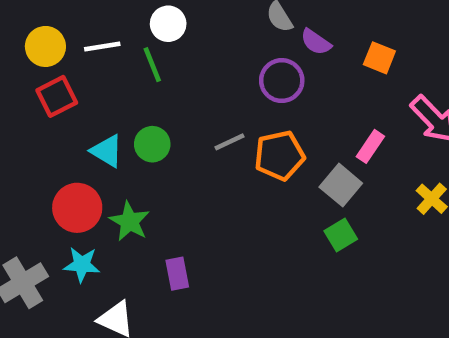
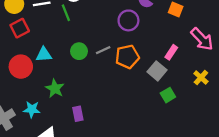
green circle: (152, 144) -> (79, 51), moved
cyan triangle: (107, 151) -> (44, 54), turned -35
red circle: (77, 208) -> (21, 67), moved
green square: (341, 235) -> (168, 95), moved

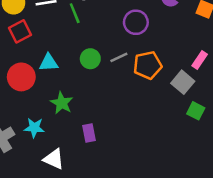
purple circle: (128, 20) -> (136, 22), moved
green square: (168, 95) -> (196, 111), turned -32

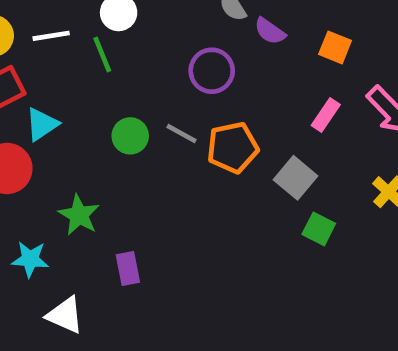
gray line: (119, 57) -> (181, 134), turned 54
pink rectangle: (200, 60) -> (326, 115), moved
cyan triangle: (49, 63) -> (42, 124), moved, turned -30

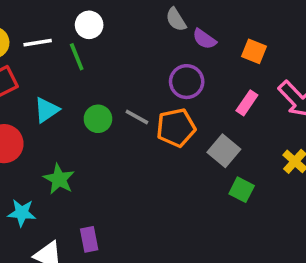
purple circle: (212, 71) -> (187, 82), moved
cyan triangle: (42, 124) -> (47, 110), moved
purple rectangle: (128, 269) -> (89, 239), moved

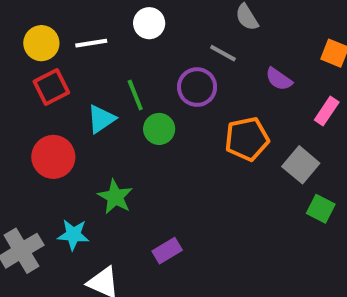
purple semicircle: (204, 39) -> (279, 79), moved
green line: (77, 57) -> (135, 95), moved
purple circle: (187, 82) -> (197, 87), moved
gray line: (137, 117) -> (223, 53), moved
purple rectangle: (89, 239) -> (167, 251), moved, turned 70

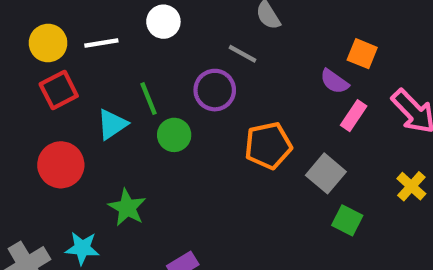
purple semicircle: (279, 79) -> (334, 81), moved

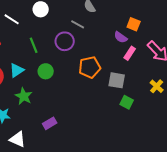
white line: (101, 43) -> (12, 19), turned 42
cyan triangle: (112, 124) -> (17, 70), moved
green circle: (174, 135) -> (46, 71), moved
gray square: (326, 173) -> (117, 80), turned -30

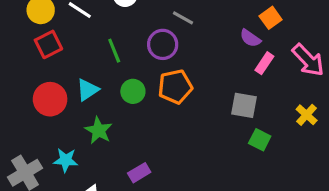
orange square: (134, 24) -> (271, 18), turned 32
orange pentagon: (90, 67) -> (175, 87), moved

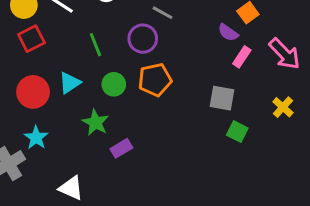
green star: (99, 130) -> (95, 122), moved
cyan star: (66, 160) -> (36, 138), moved, turned 30
purple rectangle: (139, 173) -> (121, 148), moved

